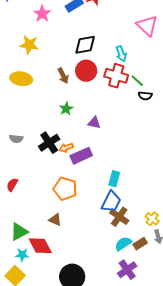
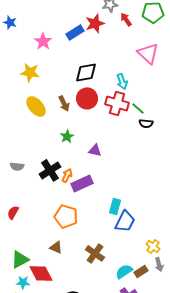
yellow ellipse: (21, 79) -> (36, 106), moved, turned 40
orange arrow: (66, 148) -> (67, 175), turned 136
blue trapezoid: (111, 202) -> (125, 221), moved
brown cross: (119, 217) -> (95, 253), moved

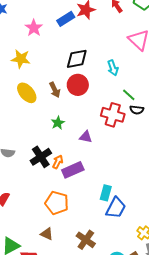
red cross: (117, 103) -> (113, 115), moved

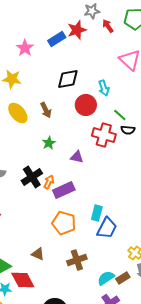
red circle: (78, 85) -> (86, 105), moved
orange pentagon: (57, 203) -> (64, 223), moved
brown cross: (86, 240) -> (77, 260), turned 36

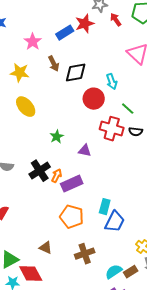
brown arrow: (46, 110) -> (54, 64), moved
black semicircle: (128, 130) -> (136, 132), moved

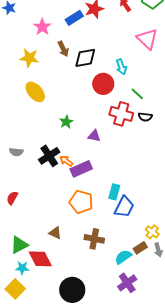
orange arrow: (57, 176) -> (66, 161), turned -80
brown cross: (85, 254) -> (94, 239), turned 30
brown rectangle: (131, 272) -> (140, 248), moved

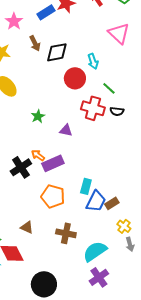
black cross: (49, 156) -> (21, 167), moved
brown rectangle: (140, 248) -> (112, 203), moved
cyan semicircle: (123, 257) -> (95, 251), size x1.4

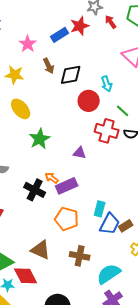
green star: (38, 116) -> (40, 139), moved, size x1.5
black cross: (21, 167) -> (35, 190), turned -30
brown triangle: (27, 227) -> (41, 250), size x1.5

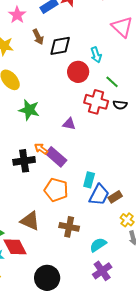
green star: (40, 139) -> (29, 110), turned -30
purple rectangle: (67, 186) -> (56, 157), turned 65
black cross: (35, 190) -> (24, 161), turned -35
cyan semicircle: (109, 274) -> (98, 245), size x0.7

